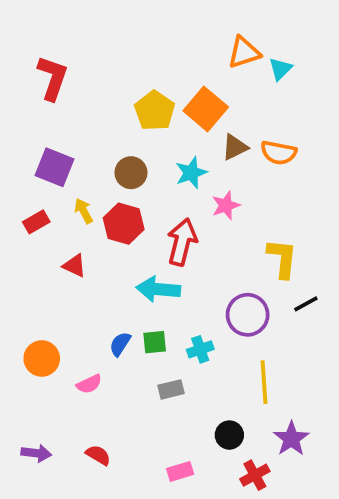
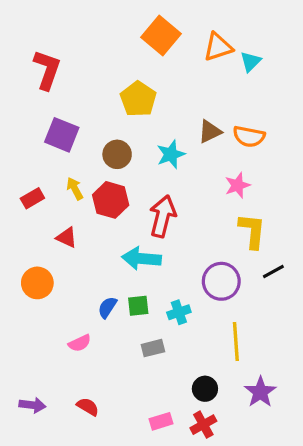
orange square: (206, 109) -> (161, 36), moved
purple square: (54, 167) -> (62, 135), moved
pink star: (226, 205) -> (238, 185), moved
orange circle: (42, 358) -> (37, 283), moved
red cross: (255, 475) -> (203, 425), moved

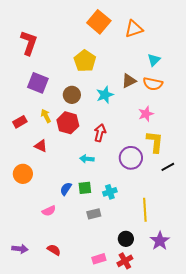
cyan triangle: (251, 62) -> (154, 60), moved
red arrow: (163, 216) -> (100, 133), size x0.7
cyan arrow: (142, 259) -> (87, 159), size x0.6
purple circle: (221, 281) -> (131, 158), moved

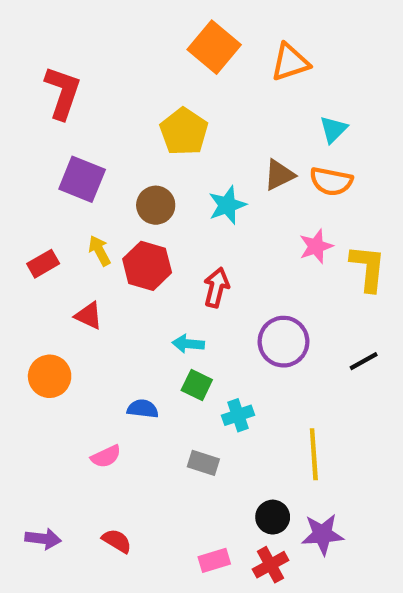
yellow L-shape: (155, 142) -> (368, 268), moved
green square: (85, 188) -> (197, 385), moved, turned 32
blue semicircle: (66, 189) -> (143, 409), turned 64
gray rectangle: (94, 214) -> (203, 463), turned 32
purple star: (160, 241) -> (322, 534), moved, turned 30

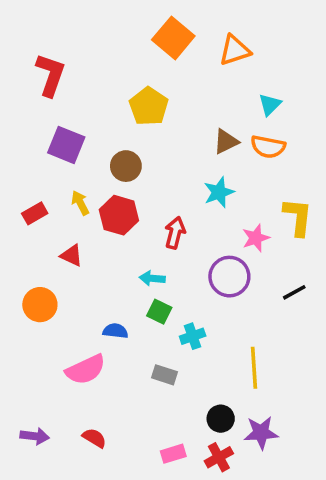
cyan star: (227, 205) -> (219, 192), moved
pink star: (316, 246) -> (256, 238), moved
pink semicircle: (106, 456) -> (86, 370), size x1.6

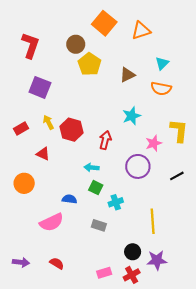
brown triangle: (226, 141) -> (127, 75), moved
brown circle: (126, 166) -> (76, 44), moved

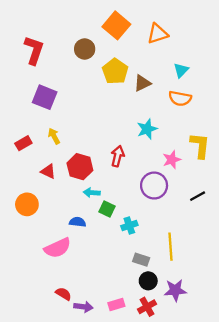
yellow pentagon: (89, 64) -> (115, 71), moved
red hexagon: (72, 130) -> (80, 167), moved
cyan arrow: (92, 167) -> (92, 193), moved
gray rectangle: (99, 225) -> (141, 260), moved
purple arrow: (21, 262) -> (83, 307), moved

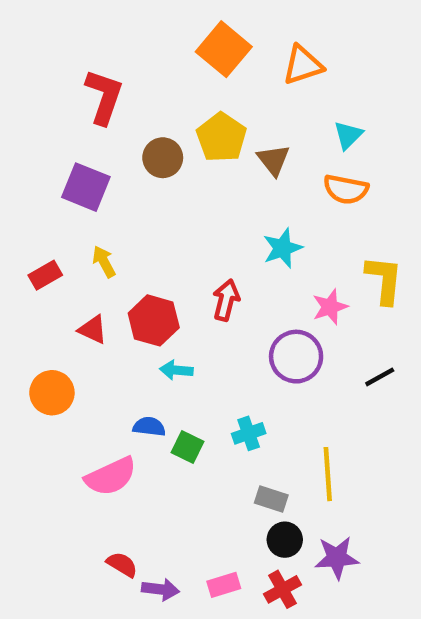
brown circle: (85, 49) -> (163, 158), moved
red L-shape: (34, 50) -> (104, 97), moved
brown triangle: (142, 83) -> (273, 160), turned -42
green square: (107, 209) -> (188, 447), moved

